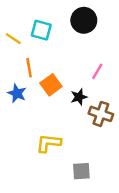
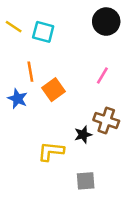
black circle: (84, 20) -> (106, 22), moved
yellow line: (13, 39) -> (14, 27), moved
black star: (79, 97) -> (83, 135), moved

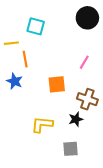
yellow line: (14, 27) -> (11, 43), moved, turned -40
orange square: (54, 90) -> (57, 84), moved, turned 30
black star: (83, 135) -> (76, 119), moved

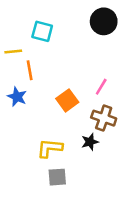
pink line: (84, 62) -> (101, 87), moved
orange square: (57, 84) -> (67, 100), turned -30
gray square: (71, 149) -> (57, 177), moved

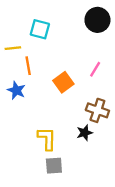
pink line: (101, 87) -> (95, 69), moved
orange square: (67, 100) -> (63, 82), moved
yellow L-shape: (50, 148) -> (47, 139), turned 85

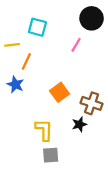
orange line: (28, 66) -> (26, 61), turned 35
pink line: (95, 69) -> (76, 45), moved
orange square: (63, 82) -> (60, 92), moved

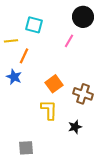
black star: (79, 124) -> (75, 127), moved
yellow L-shape: (44, 130) -> (49, 110), moved
gray square: (51, 155) -> (26, 148), moved

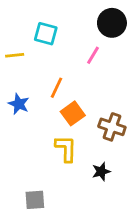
orange line: (24, 56) -> (57, 88), moved

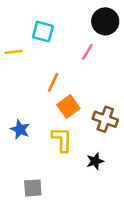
blue star: (19, 104) -> (20, 129), moved

